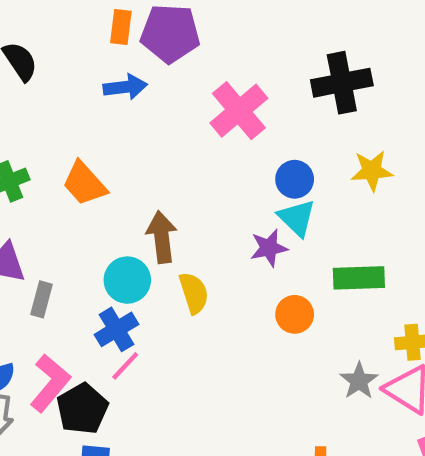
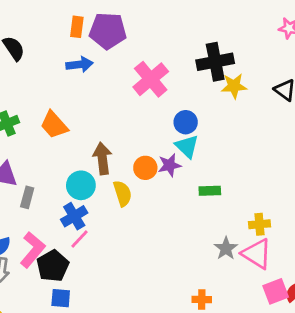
yellow star: (372, 171) -> (234, 86), moved
green rectangle: (359, 278) -> (210, 191), moved, size x0.7
orange circle: (295, 314) -> (145, 168), moved

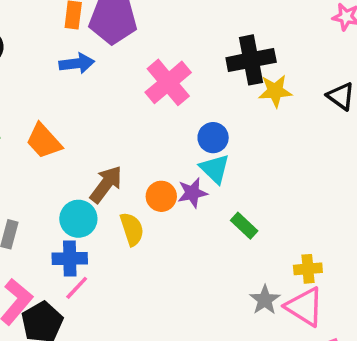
brown arrow: (102, 158) -> (106, 184), turned 44
green rectangle: (210, 191) -> (244, 226), turned 45
blue cross: (74, 216) -> (70, 258), turned 30

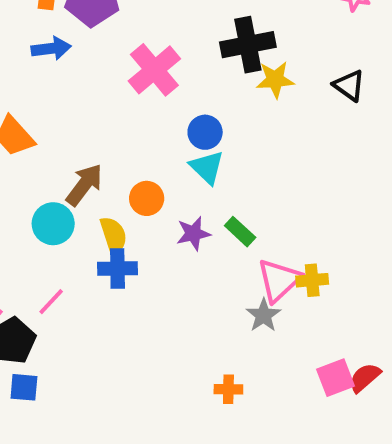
purple star: (192, 193) -> (193, 233), moved
blue cross: (70, 258) -> (117, 269), moved
pink triangle: (305, 307) -> (279, 280), moved, turned 45

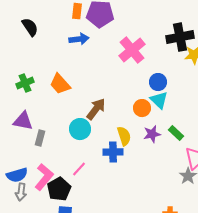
orange circle: (147, 198) -> (142, 108), moved
yellow semicircle: (114, 235) -> (124, 136), moved

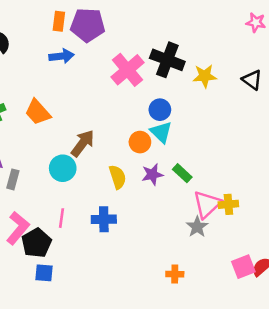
black cross: (180, 37) -> (167, 60), moved, turned 32
blue cross: (113, 152) -> (104, 219), moved
pink line: (79, 169) -> (61, 218), turned -35

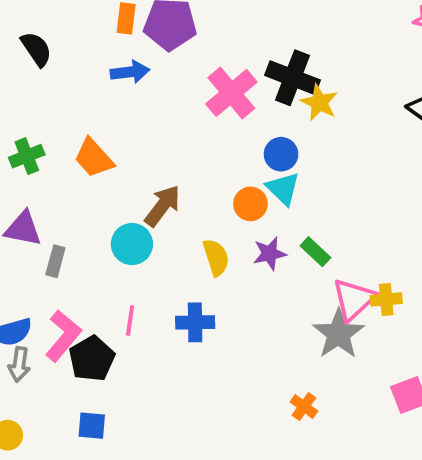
yellow star: (205, 76) -> (319, 103), moved, turned 30
gray star: (197, 227) -> (338, 334), size x1.5
blue square: (44, 273) -> (92, 426), moved
orange cross: (175, 274) -> (304, 407), turned 35

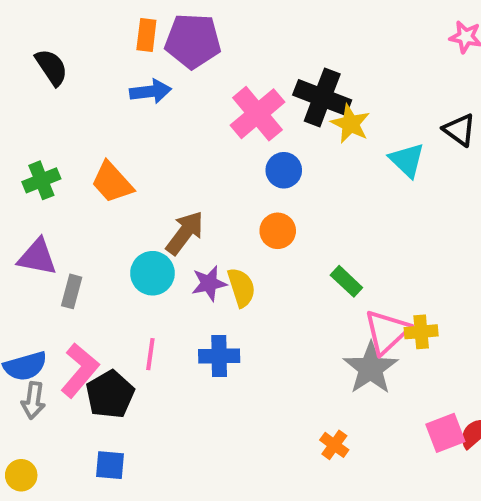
blue circle: (281, 154) -> (284, 170), moved
cyan triangle: (283, 189) -> (407, 160), moved
purple star: (270, 254) -> (209, 283), moved

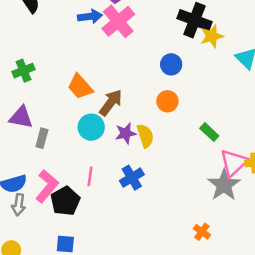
pink cross: (258, 114) -> (118, 21), moved
yellow star: (350, 124) -> (212, 36), turned 30
orange trapezoid: (112, 182) -> (80, 87), moved
blue cross: (219, 356) -> (132, 178), turned -30

